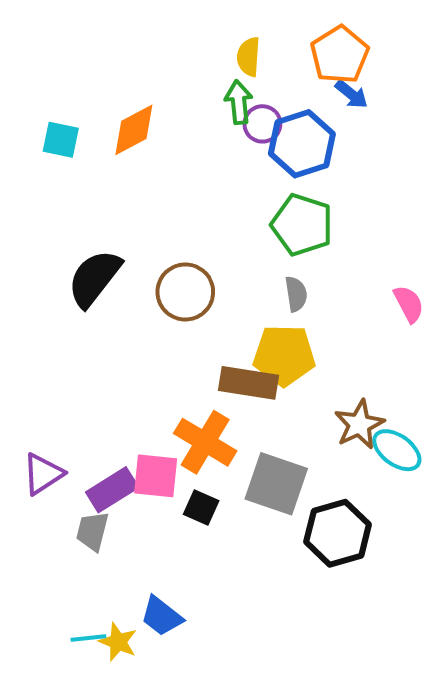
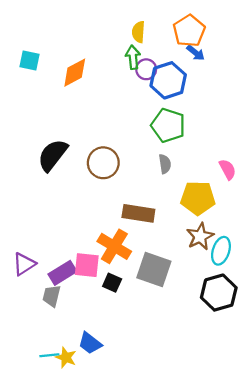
cyan square: (61, 140) -> (30, 60), moved
yellow pentagon: (284, 355) -> (198, 198), moved
cyan ellipse: (397, 450) -> (221, 251), turned 72
black hexagon: (338, 533) -> (219, 293), moved

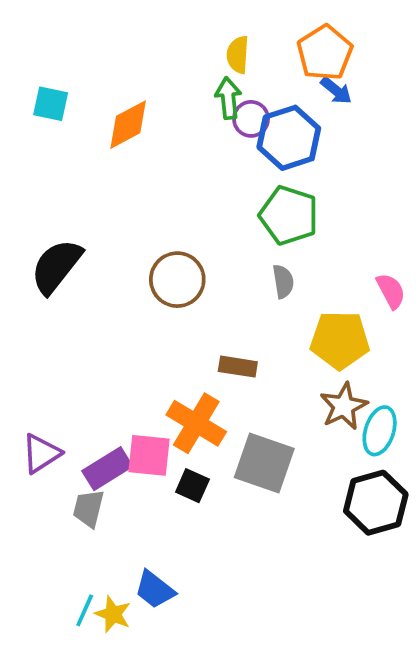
black semicircle: (53, 155) -> (56, 266), moved
brown rectangle: (138, 213) -> (238, 367), size x0.7
cyan line: (49, 355) -> (85, 610), turned -60

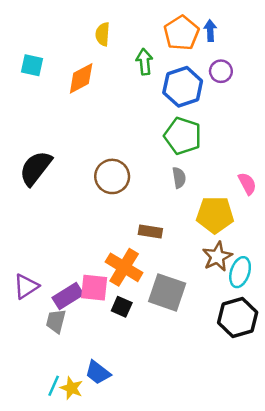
orange pentagon: (325, 53) -> (181, 33), moved
yellow semicircle: (238, 55) -> (103, 34), moved
blue arrow: (336, 91) -> (210, 31), moved, turned -132
purple circle: (251, 119) -> (221, 71), moved

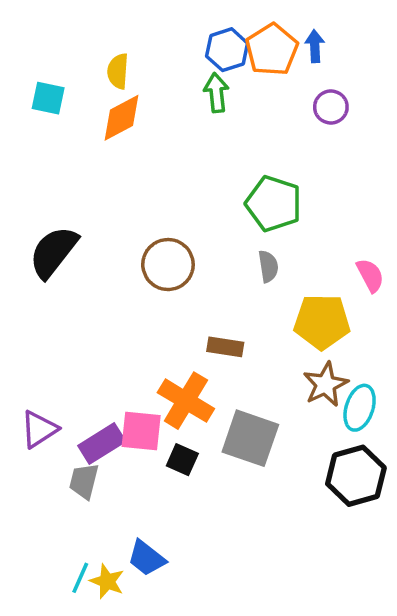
yellow semicircle: (103, 34) -> (118, 71), moved
blue hexagon: (183, 87) -> (227, 50), moved, size x0.7

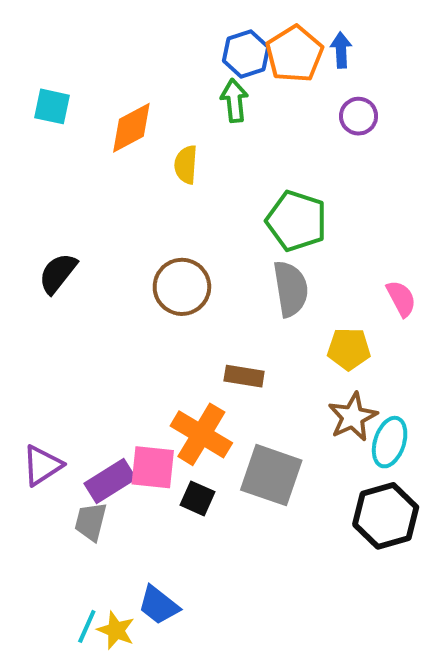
yellow semicircle: (118, 71) -> (186, 165), moved
black semicircle: (53, 252) -> (58, 273), size x0.7
gray semicircle: (268, 266) -> (291, 289), size x1.6
yellow pentagon: (322, 322) -> (349, 349), size x0.7

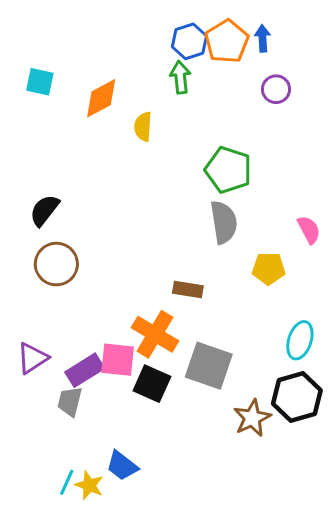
brown circle: (182, 287) -> (56, 264), moved
brown star: (353, 417) -> (252, 418), moved
black square: (197, 498) -> (152, 384), size x1.4

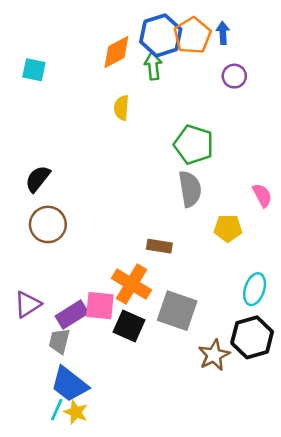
blue hexagon: (189, 41) -> (161, 35), size x1.4
orange diamond: (101, 98) -> (116, 52), moved
blue trapezoid: (122, 466) -> (69, 384), moved, size x1.4

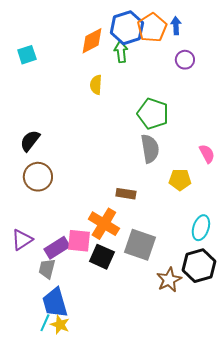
cyan square: (34, 70) -> (27, 55), turned -30
blue trapezoid: (69, 384) -> (55, 303), turned 36

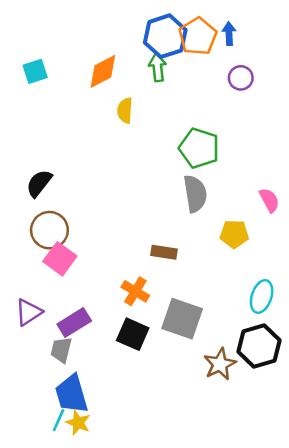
orange diamond: (92, 41) -> (103, 71), moved
orange cross: (104, 224) -> (135, 291), size x0.7
pink square: (79, 241) -> (60, 259), moved, turned 30

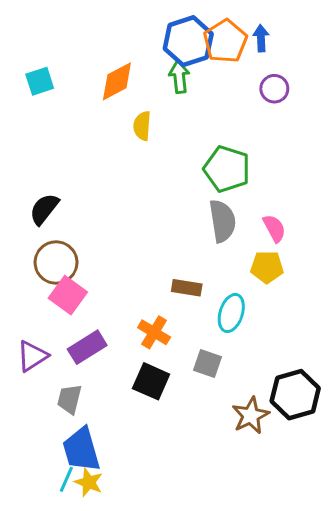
pink semicircle: (269, 200) -> (274, 228), moved
cyan ellipse: (262, 296) -> (231, 313), moved
gray square: (182, 319) -> (208, 363), size x0.6
purple rectangle: (74, 323) -> (87, 347), moved

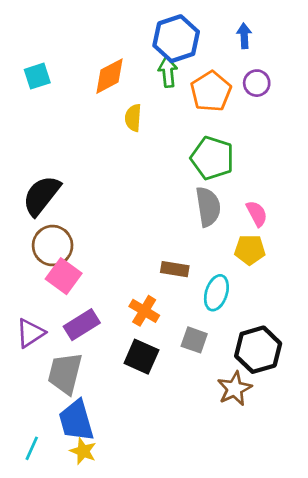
orange pentagon: (225, 41) -> (211, 91), moved
black semicircle: (44, 209) -> (41, 196), size x1.4
black hexagon: (295, 395) -> (258, 350), moved
gray trapezoid: (69, 399) -> (65, 373), size x1.5
cyan line: (66, 479) -> (32, 448), moved

